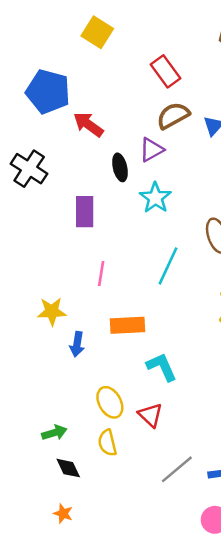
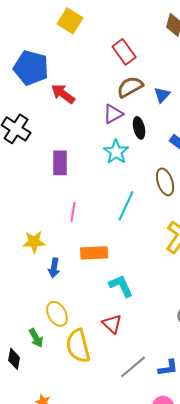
black ellipse: (120, 167) -> (139, 128), moved
yellow ellipse: (110, 402) -> (57, 314), moved
green arrow: (54, 433) -> (36, 338), turned 78
yellow semicircle: (107, 443) -> (78, 346), size x1.6
black diamond: (68, 468) -> (14, 359), moved, turned 35

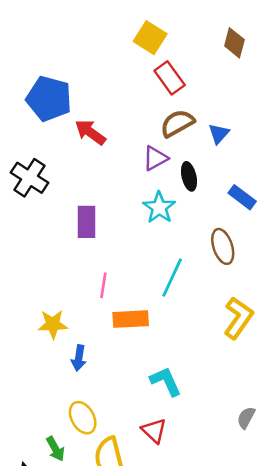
yellow square: (70, 21) -> (150, 38), moved
orange rectangle: (94, 253) -> (131, 319), moved

